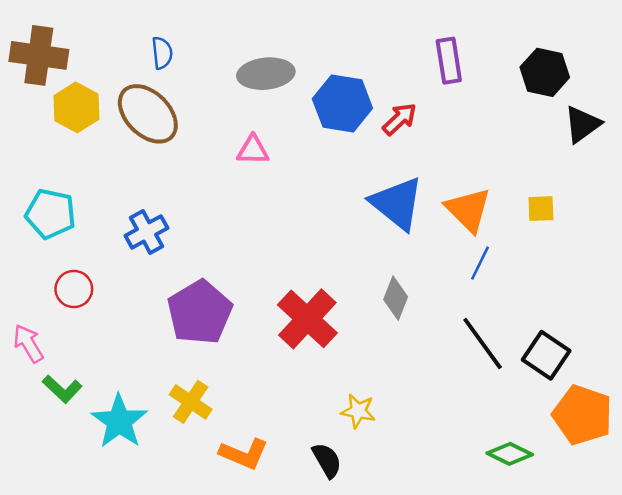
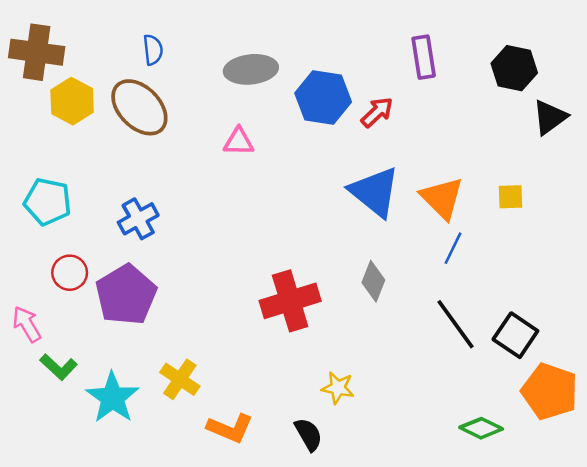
purple pentagon: (200, 312) -> (126, 295), moved
red cross: (307, 319) -> (290, 301), turned 30

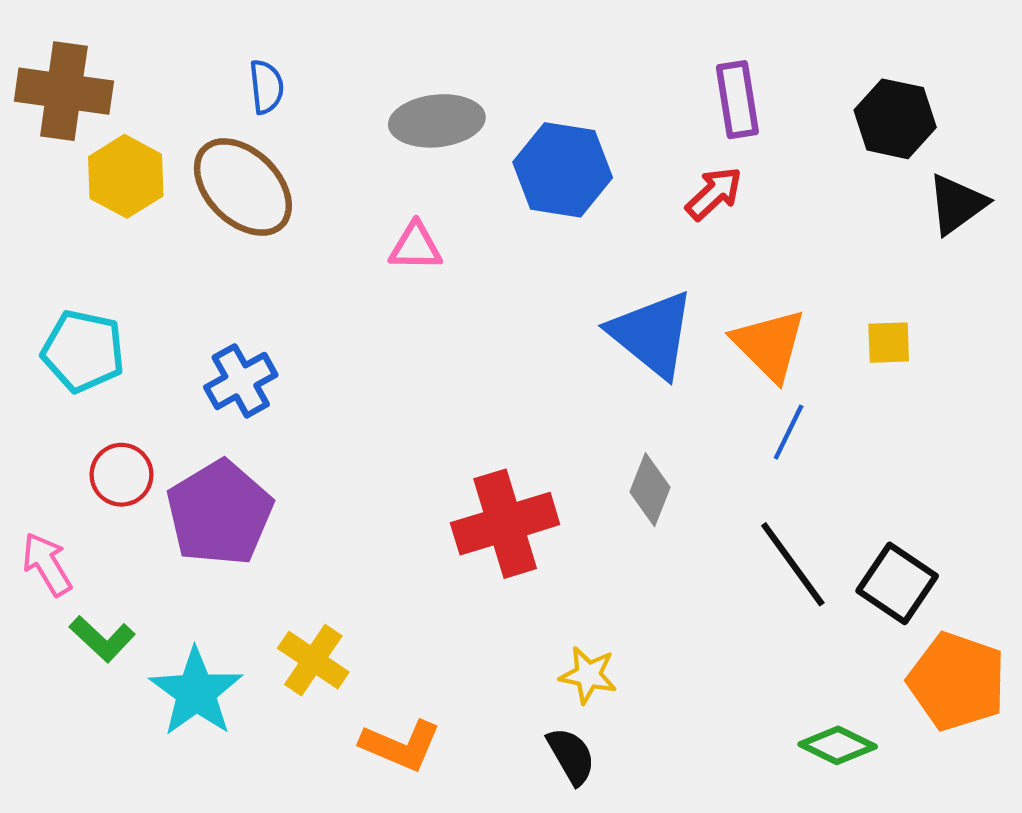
red arrow: (377, 112) -> (714, 193), moved
black semicircle: (308, 434) -> (571, 756), moved

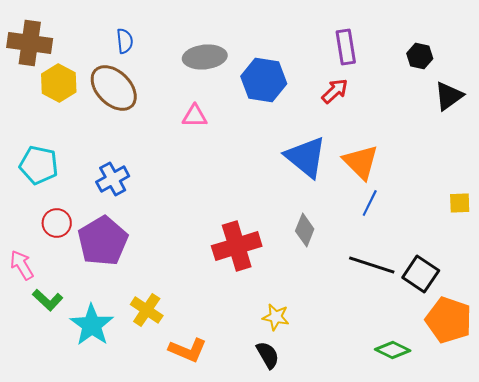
black hexagon: (895, 119) -> (420, 56), size x0.7
yellow square: (889, 343) -> (460, 203), moved
black line: (793, 564) -> (372, 265), turned -36

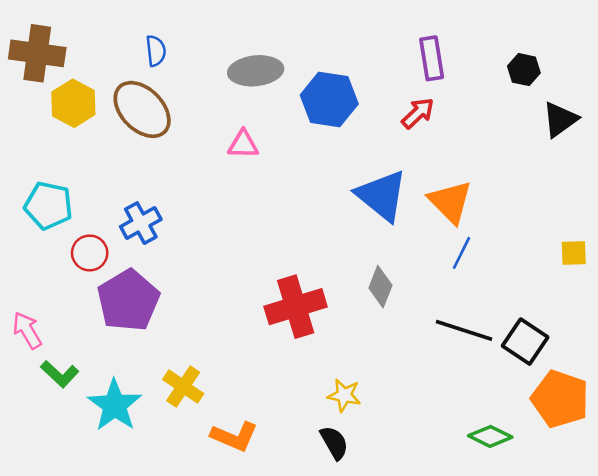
red circle: (57, 223) -> (90, 253), moved

